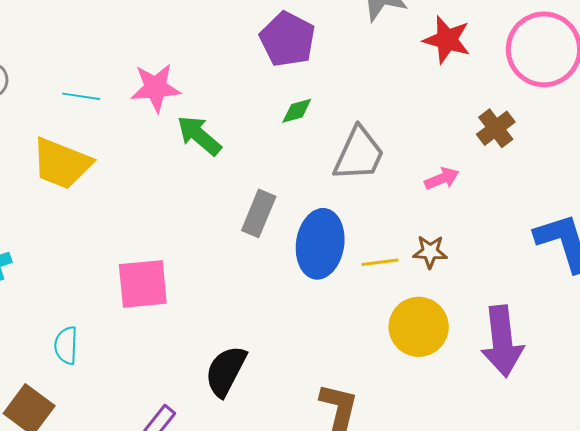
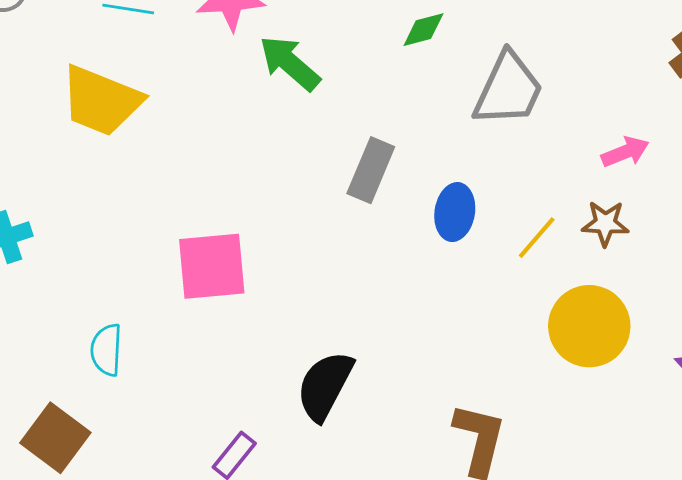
pink arrow: (442, 179) -> (625, 152), moved
blue ellipse: (320, 244) -> (455, 212), size x0.6
yellow line: (380, 262) -> (537, 238), turned -42

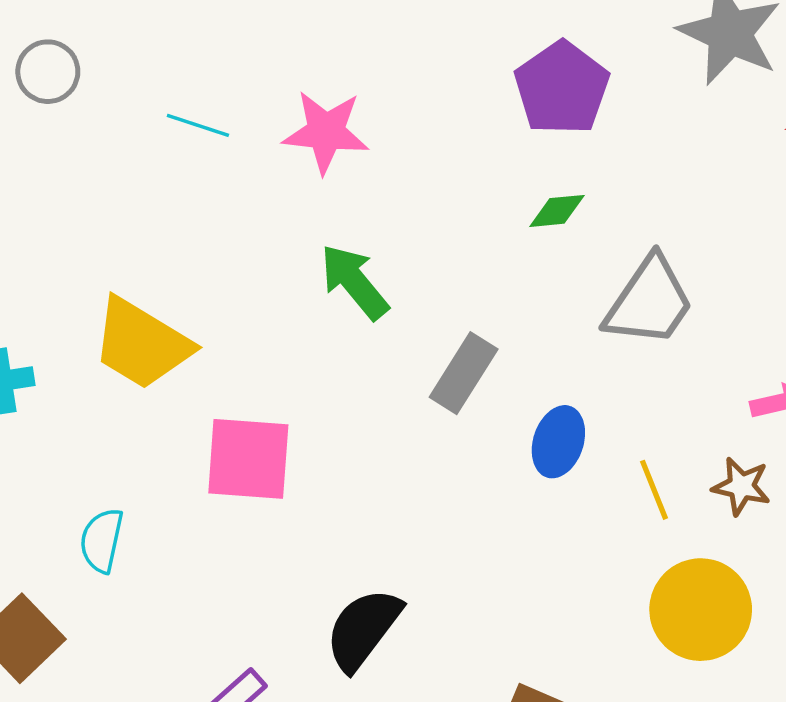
green arrow: (290, 63) -> (354, 282), moved
yellow trapezoid: (101, 101) -> (142, 344), moved
yellow line: (537, 238) -> (654, 490), turned -72

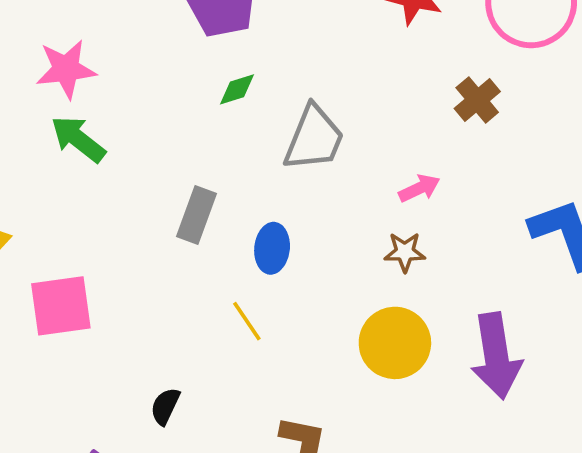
green arrow: (354, 282) -> (78, 139), moved
yellow line: (654, 490) -> (247, 321), moved
black semicircle: (363, 629) -> (165, 406), size x0.6

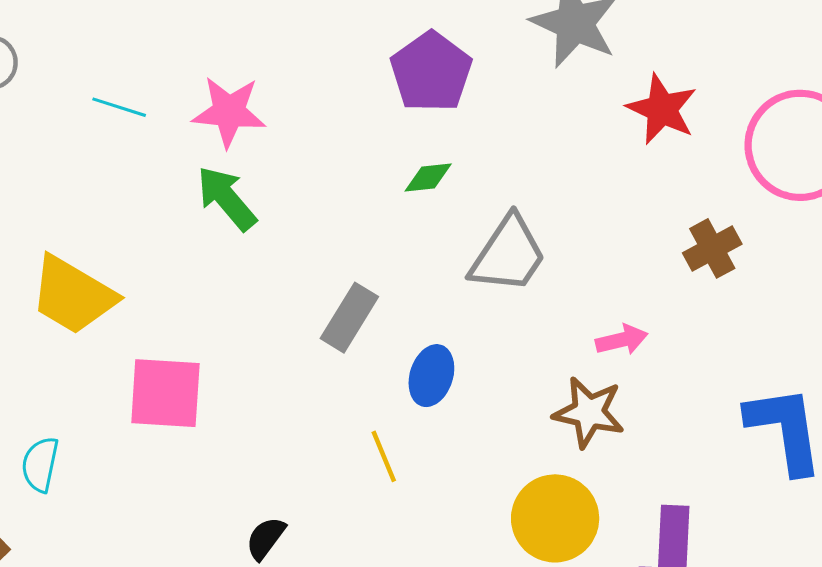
brown star: (405, 252) -> (589, 412), size x1.4

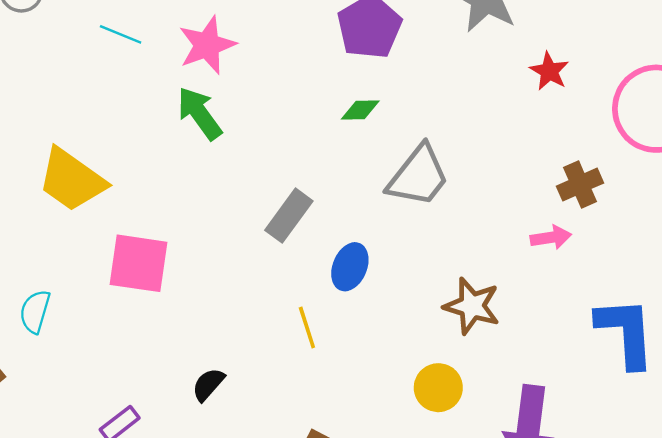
red star: (662, 109) -> (549, 71), size x0.7
pink star: (229, 112) -> (207, 45), turned -30
pink arrow: (622, 340) -> (551, 237), moved
yellow circle: (555, 518) -> (438, 388), size x0.7

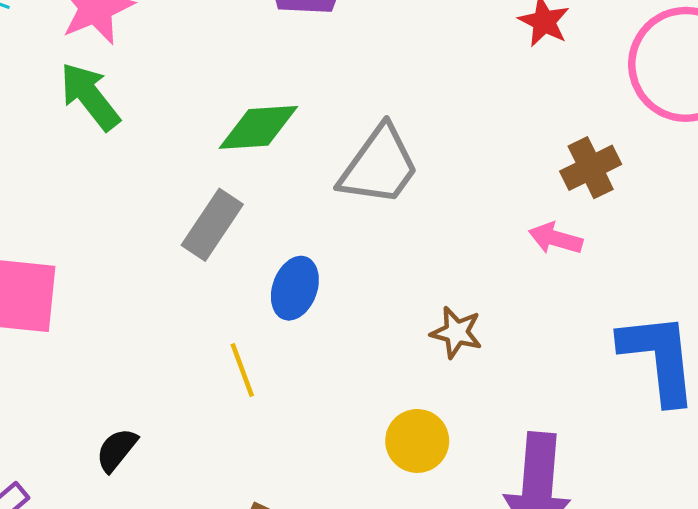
green diamond: (360, 110) -> (258, 127), moved, size x1.6
pink arrow: (551, 237) -> (556, 238), turned -153
brown star: (472, 306) -> (456, 332), size x0.7

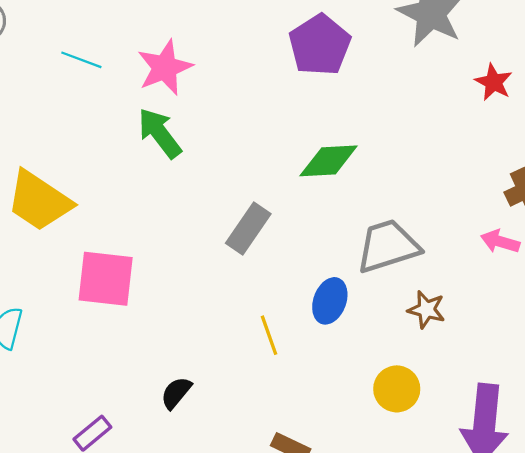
green diamond: (258, 127) -> (329, 161), moved
gray trapezoid: (379, 166) -> (388, 246), moved, turned -144
blue ellipse: (295, 288) -> (330, 301), moved

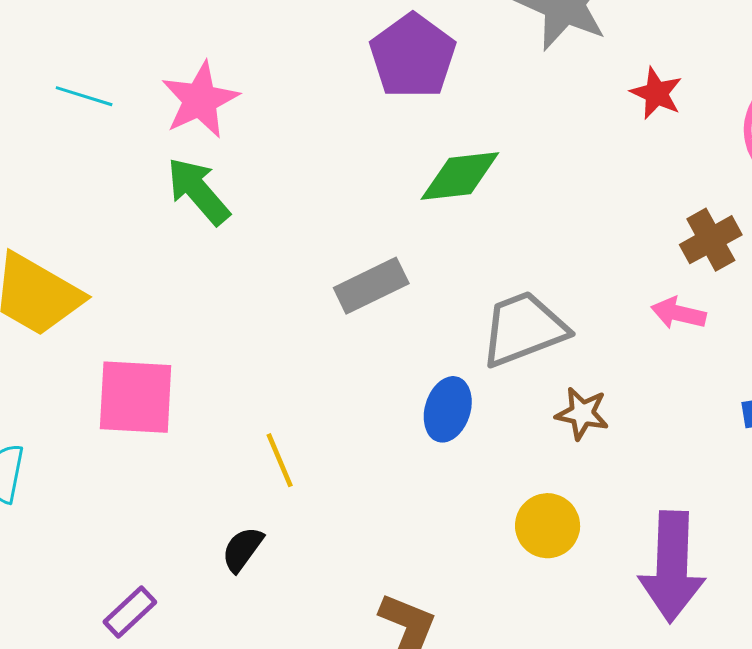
green diamond: (329, 161) -> (460, 176), moved
gray rectangle: (248, 228) -> (371, 286), moved, turned 33
yellow line: (269, 335) -> (280, 460), moved

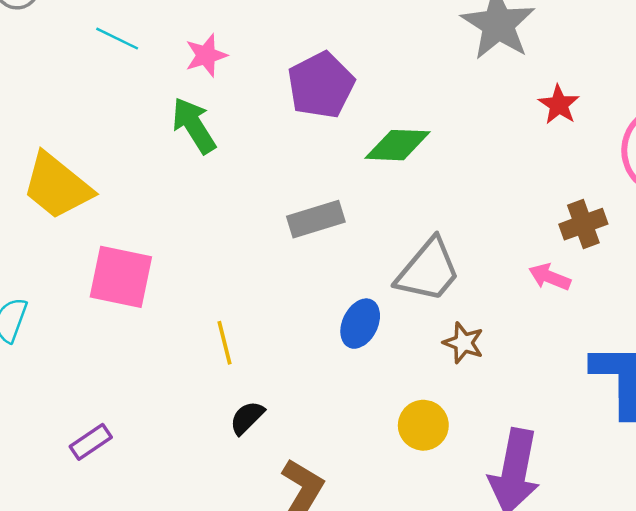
purple pentagon: (413, 56) -> (321, 85), moved
pink star: (200, 100) -> (206, 55), size x0.7
gray trapezoid: (523, 329) -> (428, 271), turned 142
black semicircle: (242, 549) -> (247, 418), moved

